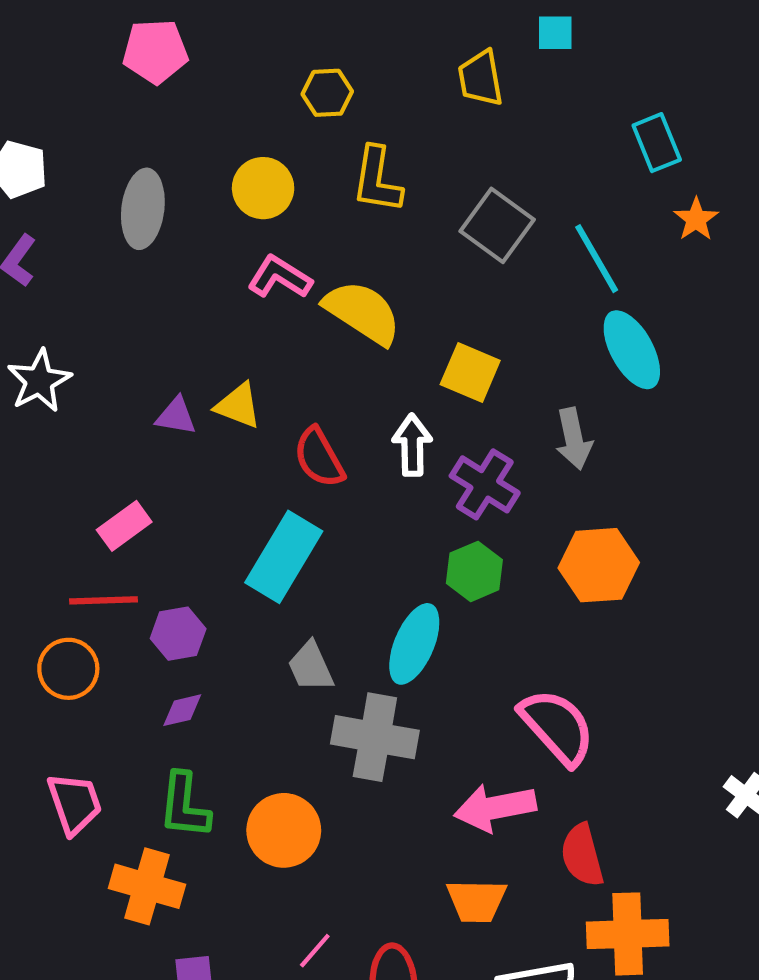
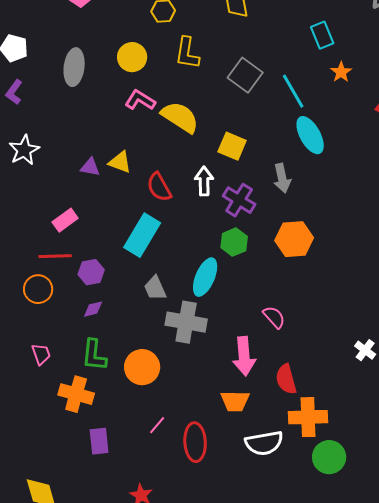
pink semicircle: (557, 727) -> (274, 317), size x0.6
pink trapezoid: (74, 803) -> (41, 354), size x0.7
pink arrow: (495, 808) -> (244, 356), turned -84

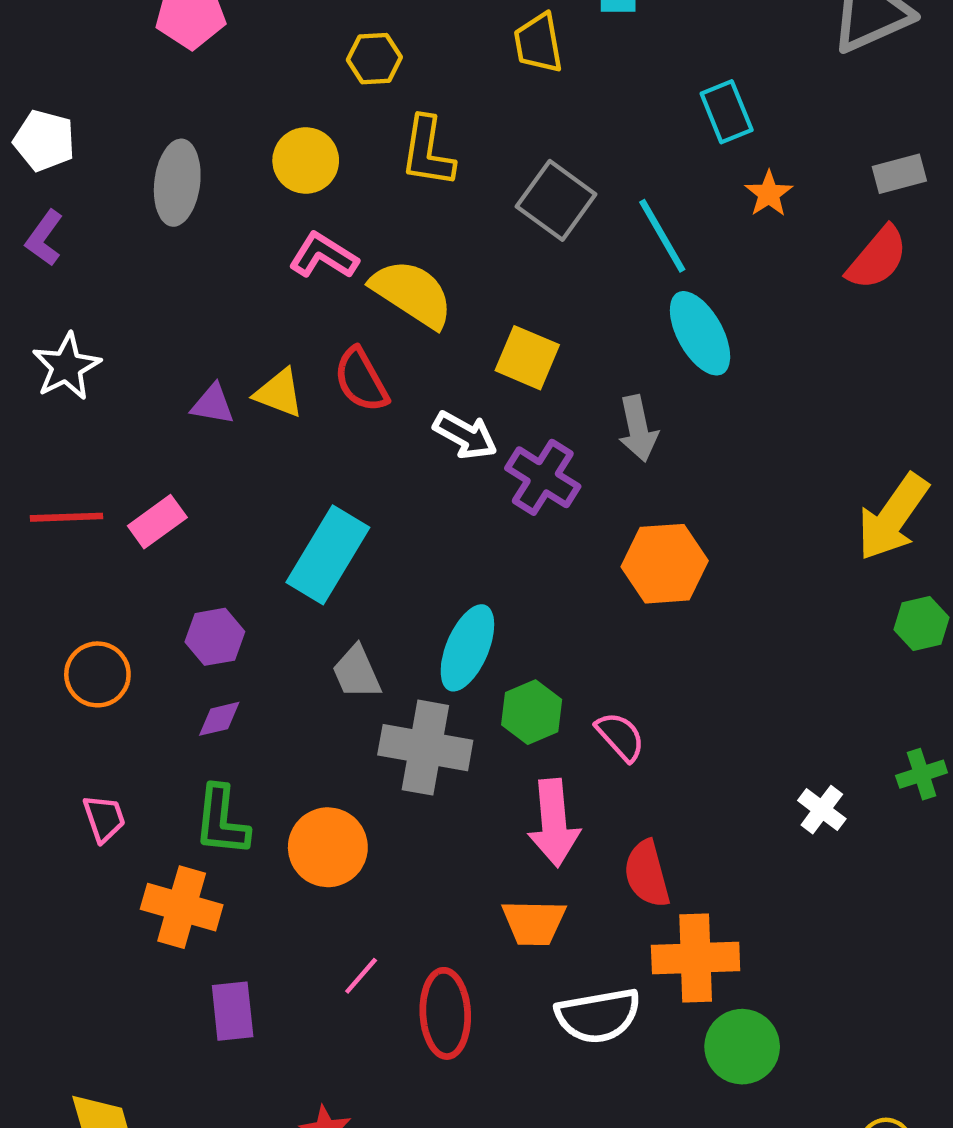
white arrow: (204, 181) -> (465, 435), turned 120
red semicircle: (159, 187) -> (361, 380), moved
green hexagon: (234, 242) -> (532, 712), moved
red line: (55, 256) -> (66, 517), moved

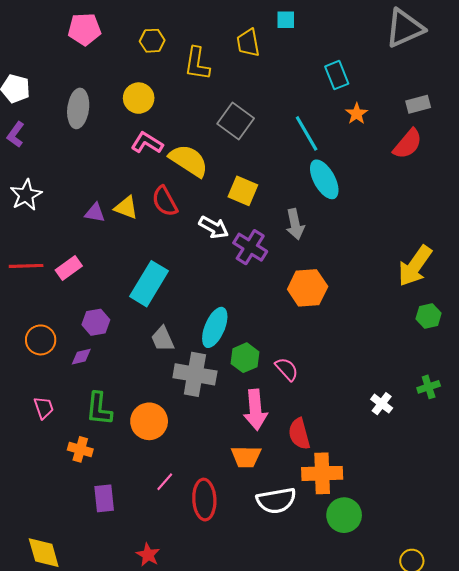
yellow hexagon: (374, 59) -> (152, 41), moved
yellow L-shape: (428, 152) -> (197, 64), moved
gray square: (556, 200) -> (236, 121), moved
purple diamond: (219, 719) -> (81, 357), moved
orange cross: (182, 907) -> (80, 449), size x0.7

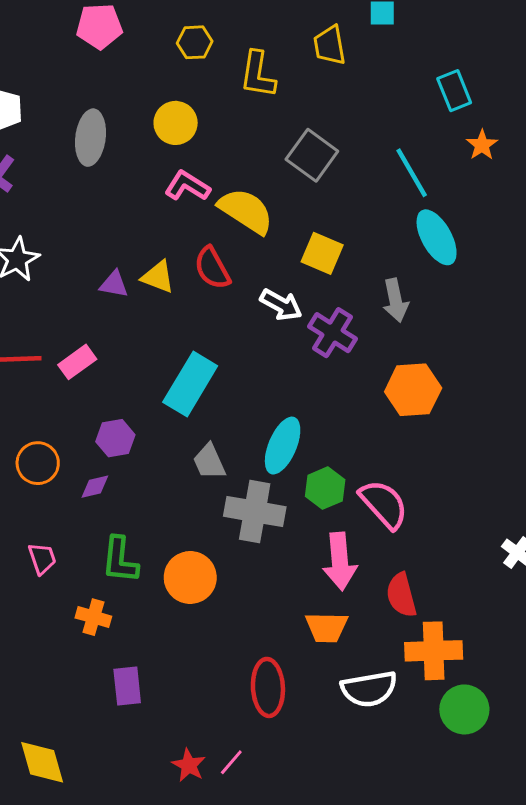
pink semicircle: (287, 369) -> (384, 504), size x1.5
pink line: (165, 482) -> (231, 762), moved

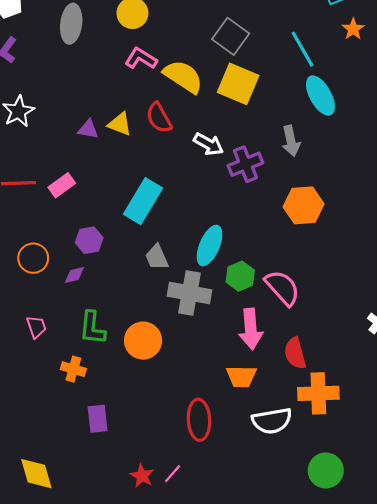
yellow square: (322, 253) -> (238, 84), moved, size x1.4
purple cross: (332, 333) -> (245, 164), turned 36
green circle: (464, 709) -> (326, 470), moved

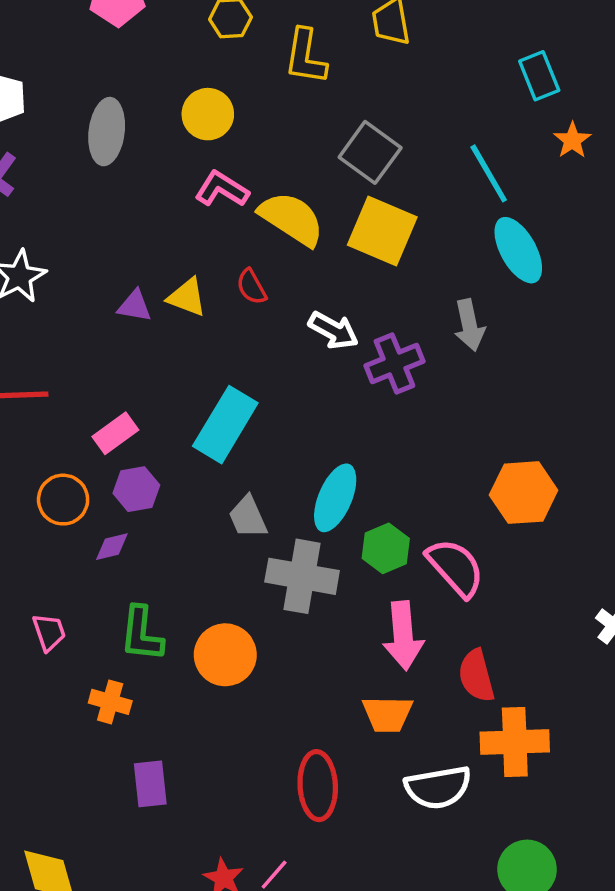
red semicircle: (159, 118) -> (251, 287), size x0.7
pink rectangle: (62, 185) -> (115, 433), moved
orange hexagon: (304, 205) -> (524, 493), moved
orange circle: (33, 258) -> (63, 500), moved

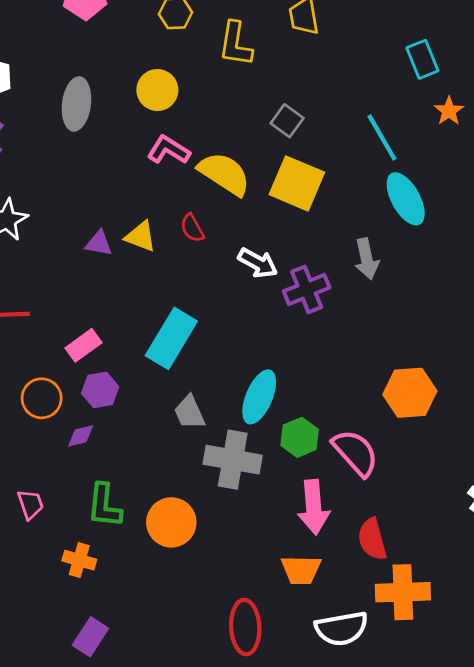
gray square: (370, 152) -> (287, 121), size x0.7
purple rectangle: (150, 784) -> (90, 637), moved, turned 39

